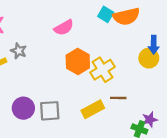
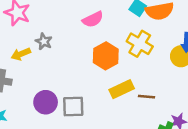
yellow cross: (103, 70) -> (140, 44), moved, turned -30
yellow rectangle: (93, 109) -> (122, 89), moved

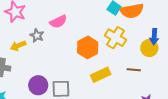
pink semicircle: (93, 19) -> (58, 22), moved
brown line: (146, 97) -> (134, 70), moved

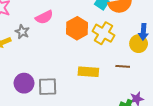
orange hexagon: (88, 47) -> (77, 28), moved
yellow rectangle: (101, 75) -> (88, 72), turned 30

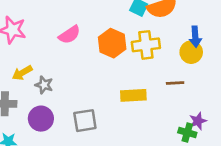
gray star: (22, 32) -> (44, 85), moved
yellow cross: (103, 33) -> (146, 45), turned -30
purple circle: (24, 83) -> (41, 119), moved

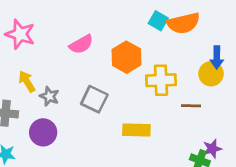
yellow cross: (146, 45) -> (161, 80), moved
yellow arrow: (22, 73) -> (27, 81), turned 84
yellow rectangle: (133, 95) -> (136, 130), moved
gray square: (85, 121) -> (94, 99), moved, turned 30

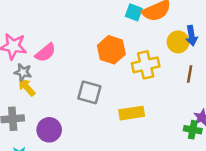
pink semicircle: (81, 44) -> (45, 53), moved
yellow circle: (211, 74) -> (178, 42), moved
gray star: (49, 96) -> (23, 72), moved
brown line: (191, 106) -> (190, 74), moved, turned -72

